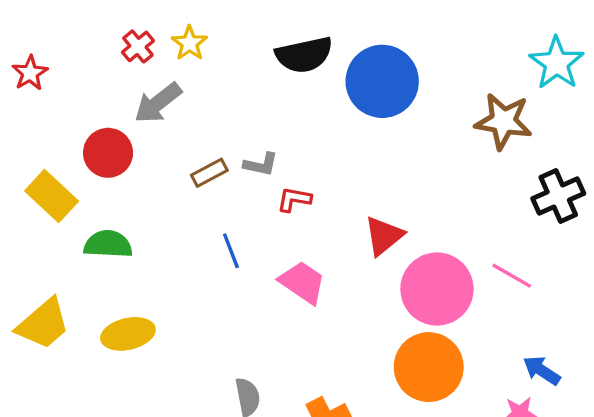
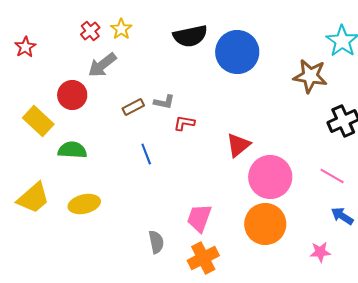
pink line: (512, 276) -> (332, 176), moved
pink trapezoid: (302, 282) -> (199, 218), moved, turned -104
blue arrow: (542, 370) -> (342, 216), moved

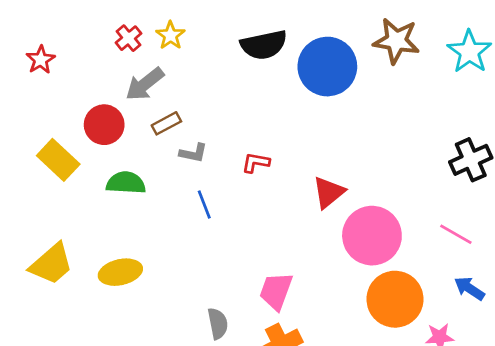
brown star: (310, 76) -> (396, 41), moved
gray L-shape: (164, 102) -> (193, 153), moved
brown rectangle: (133, 107) -> (166, 123), moved
green semicircle: (72, 150) -> (126, 183), moved
orange circle: (265, 224) -> (395, 299), moved

